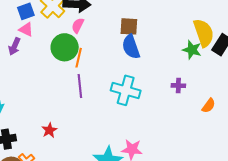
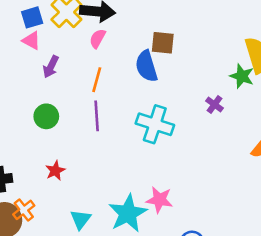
purple arrow: (14, 46) -> (51, 67), moved
green circle: (65, 47) -> (46, 116), moved, size x0.7
blue semicircle: (131, 47) -> (146, 66), moved
purple cross: (178, 86) -> (215, 104), moved, turned 32

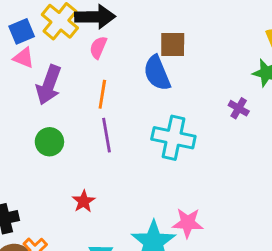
purple arrow: (51, 67) -> (49, 85), size x1.5
red star: (55, 171) -> (84, 201), moved

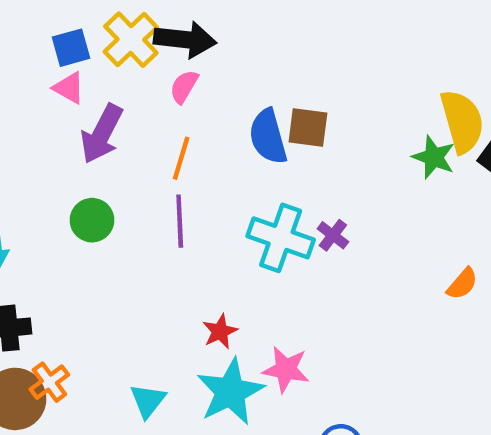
brown square: (173, 45) -> (308, 127), moved
purple cross: (239, 108) -> (333, 235), moved
red star: (84, 201) -> (220, 331), moved

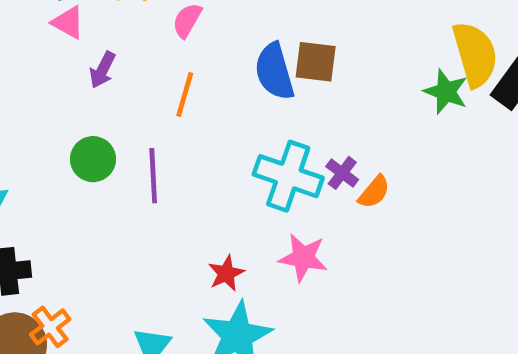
purple arrow: (102, 134) -> (102, 70), size x0.6
purple line: (180, 221) -> (153, 176), moved
orange semicircle: (462, 284) -> (374, 192), moved
pink star: (286, 369) -> (303, 258), moved

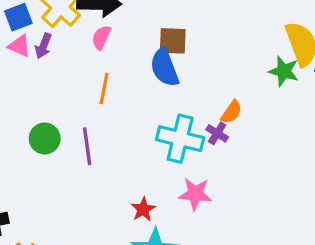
brown square: (316, 62) -> (173, 41), moved
purple arrow: (102, 70) -> (43, 46), moved
orange semicircle: (374, 192) -> (231, 112), moved

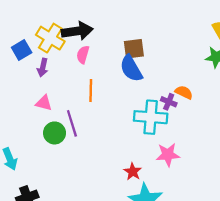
pink triangle: (19, 46) -> (44, 103), moved
orange semicircle: (231, 112) -> (184, 92), turned -90
purple cross: (217, 133) -> (169, 102), moved
purple line: (87, 146) -> (72, 123), moved

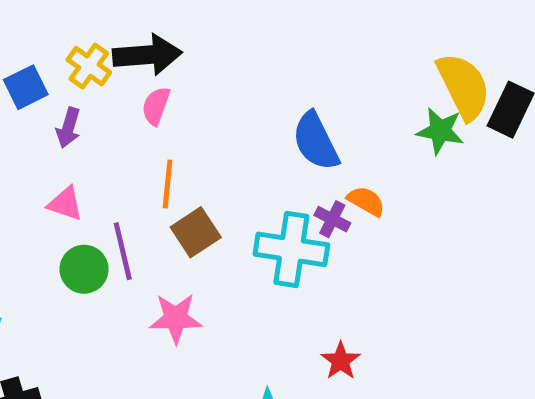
yellow cross: (50, 38) -> (89, 66), size x0.7
brown square: (134, 49) -> (196, 232), moved, turned -30
blue semicircle: (131, 68) -> (316, 141), moved
pink star: (168, 155) -> (176, 318), moved
red star: (133, 172) -> (341, 361), moved

